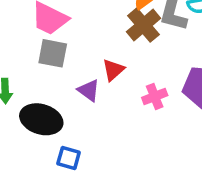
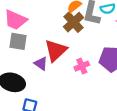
red triangle: (113, 70) -> (56, 50), size x1.6

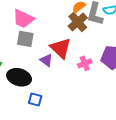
red triangle: (56, 50) -> (61, 48), turned -35

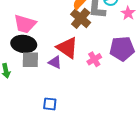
gray square: (25, 39) -> (30, 60), moved
black ellipse: (19, 77) -> (24, 44), moved

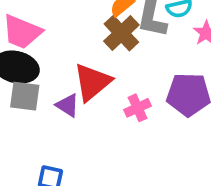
red triangle: (67, 48) -> (92, 82), turned 40

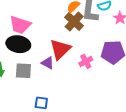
gray square: (25, 96) -> (23, 71), moved

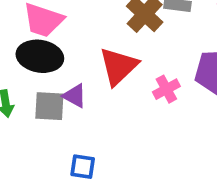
purple triangle: (48, 63) -> (75, 96), moved

